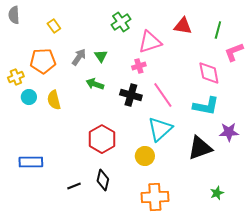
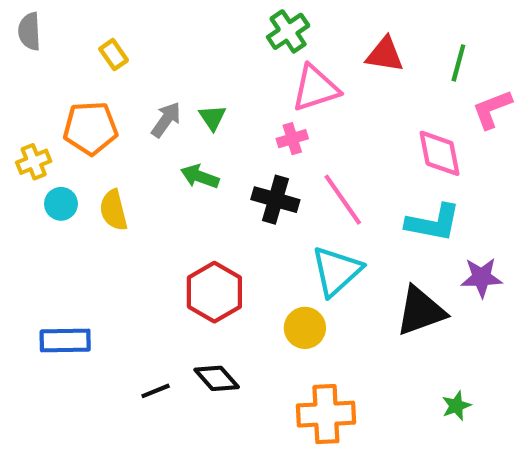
green cross: (121, 22) -> (288, 31), moved
black diamond: (103, 180) -> (217, 378), turned -55

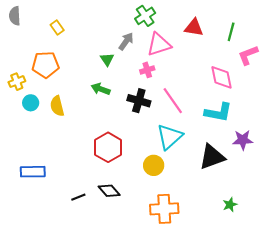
gray arrow: (166, 120) -> (126, 41), moved

